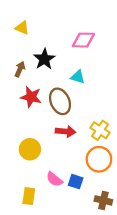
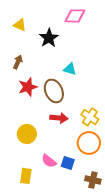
pink diamond: (83, 40) -> (75, 16), moved
black star: (44, 59) -> (49, 38), moved
red star: (31, 97) -> (28, 87), turned -30

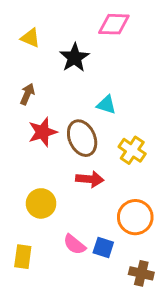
yellow cross: (90, 117) -> (132, 150), moved
yellow rectangle: (26, 176) -> (23, 257), moved

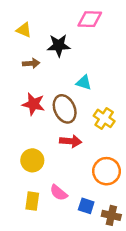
black star: (74, 58) -> (59, 45), turned 30
brown arrow: (27, 94) -> (31, 63), moved, turned 63
red star: (43, 132) -> (33, 104), turned 30
blue square: (103, 248) -> (86, 206), moved
yellow rectangle: (23, 257) -> (32, 201), moved

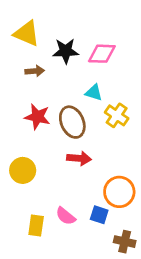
pink diamond: (90, 19) -> (102, 54), moved
yellow triangle: (24, 30) -> (27, 33), size x1.5
yellow cross: (104, 118) -> (117, 115), moved
yellow circle: (32, 160) -> (23, 170), moved
blue square: (86, 206) -> (99, 215), moved

